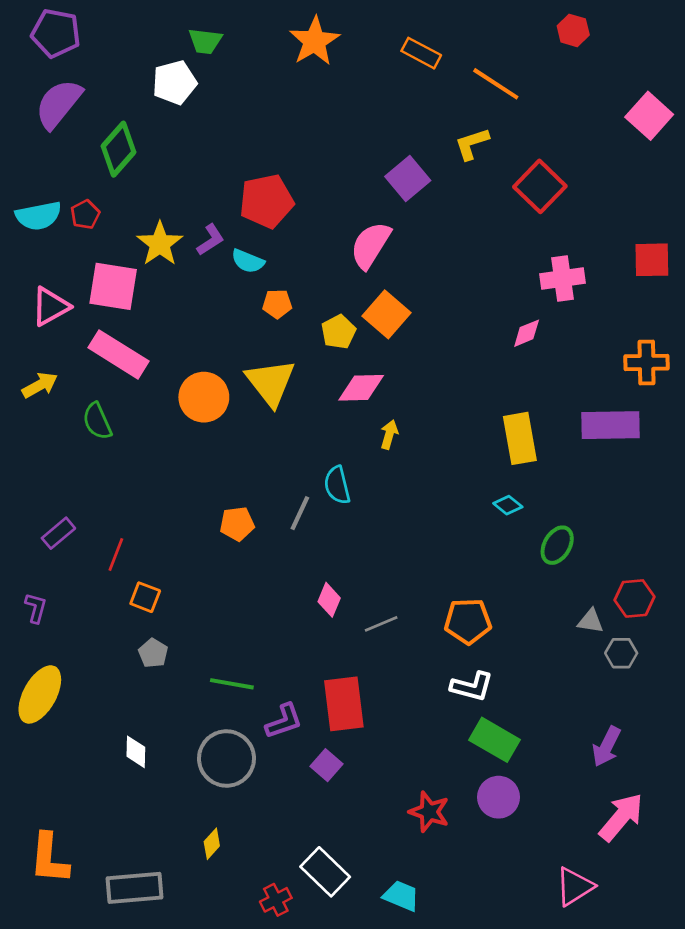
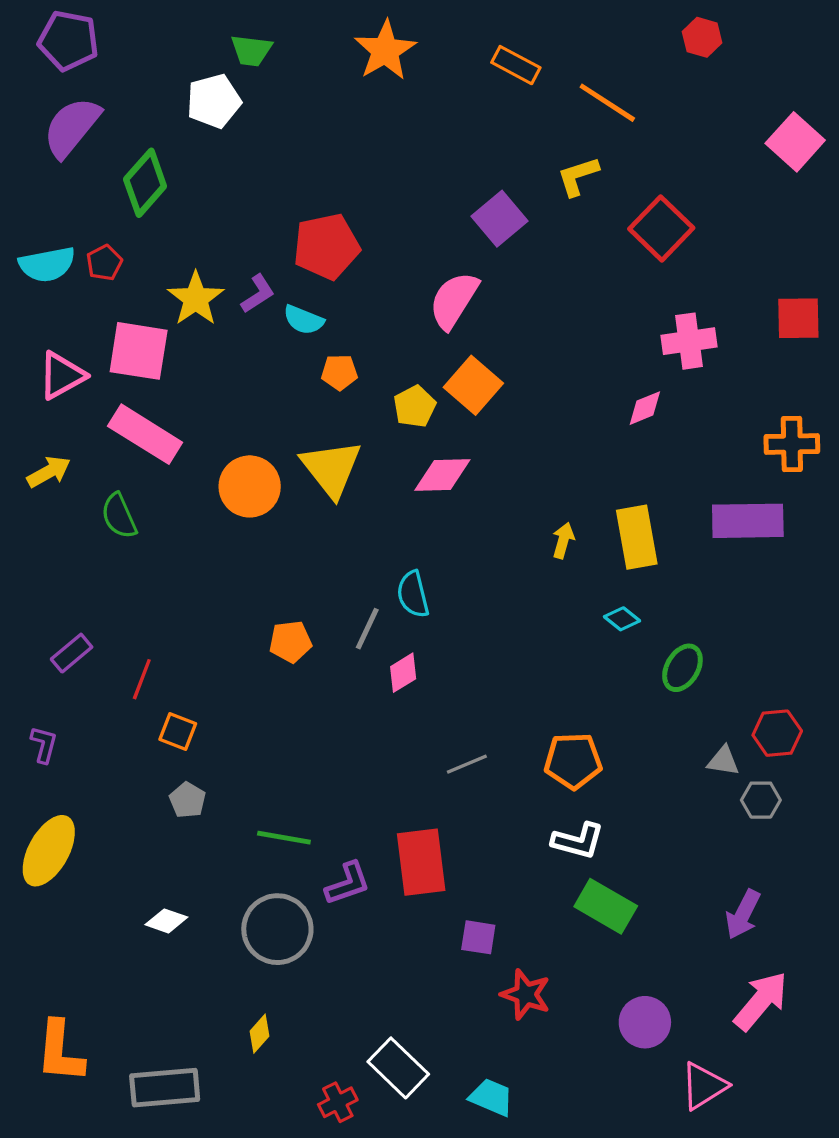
yellow arrow: (389, 434) -> (563, 540), moved
pink diamond: (329, 600) -> (403, 673), moved, turned 36
white diamond: (136, 752) -> (166, 921), turned -72
purple square: (326, 765) -> (478, 937), moved, turned -32
purple circle: (499, 797) -> (645, 1022), moved

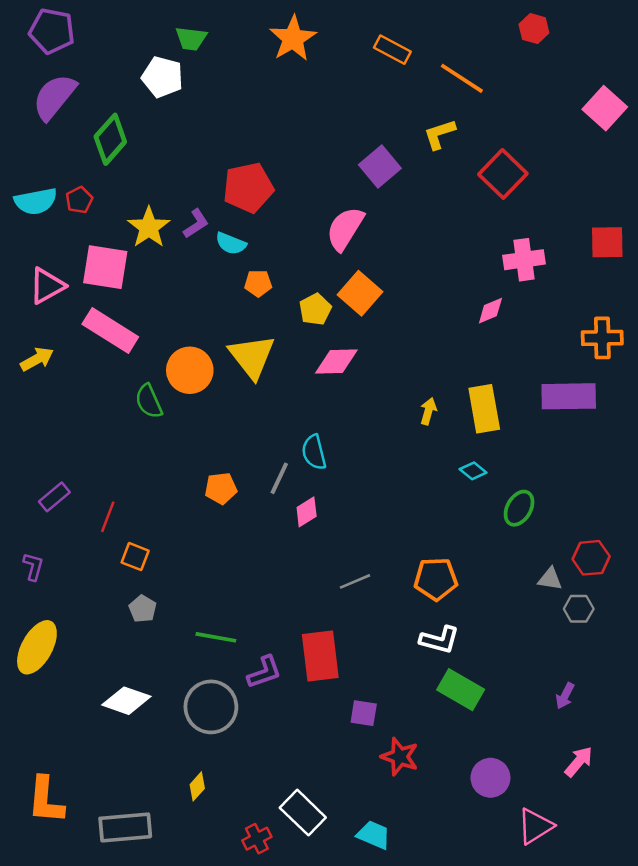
white pentagon: (214, 101) -> (162, 77), turned 30
green semicircle: (119, 516) -> (149, 401), moved
purple arrow: (743, 914) -> (565, 696), size x0.7
white diamond: (166, 921) -> (126, 701), size x1.5
pink arrow: (761, 1001) -> (579, 762), size x0.7

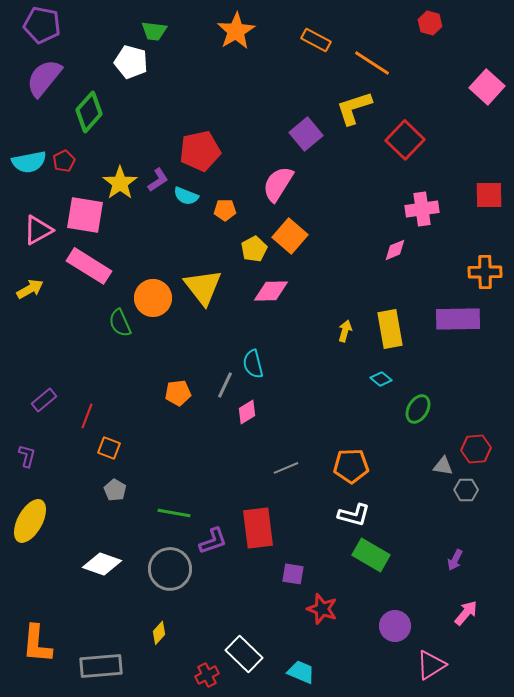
yellow L-shape: (440, 134) -> (354, 108), size x1.4
orange pentagon: (258, 283) -> (225, 210), moved

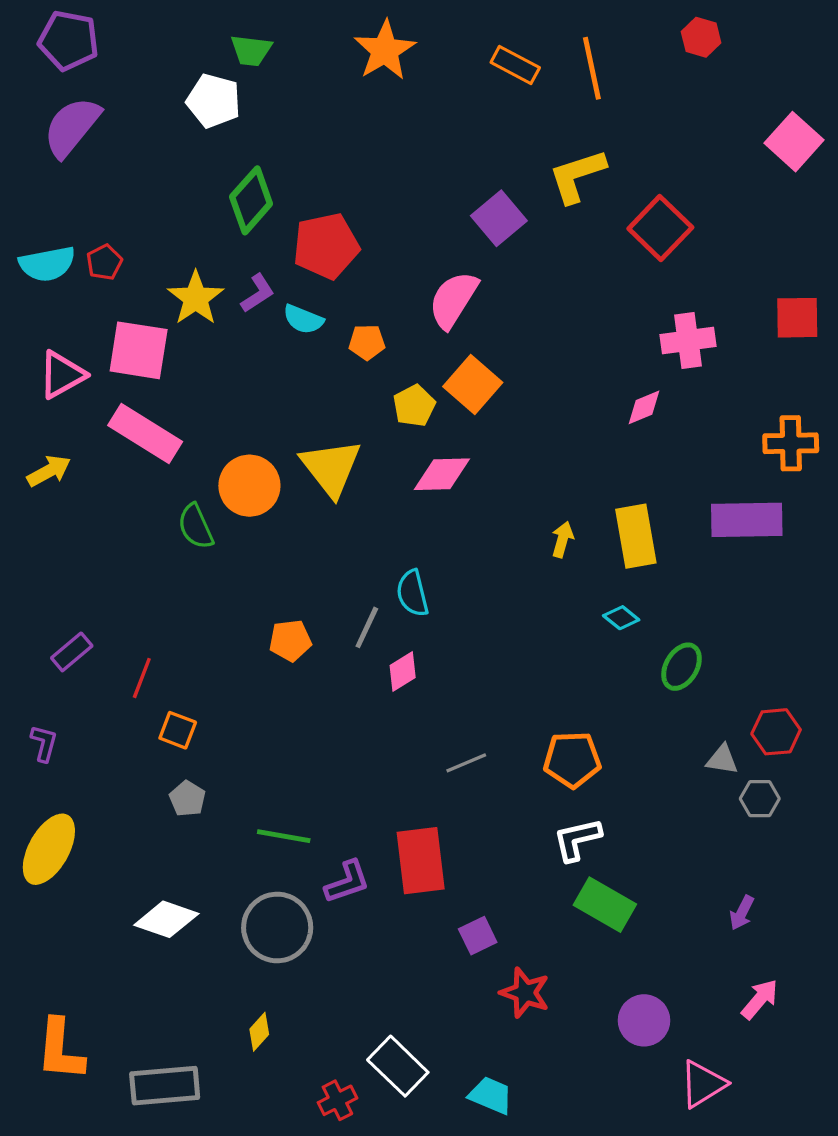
orange line: (372, 63) -> (592, 68), moved, turned 45
green diamond: (89, 112) -> (251, 200), moved
white L-shape: (354, 515) -> (577, 839), turned 152
purple square: (293, 574) -> (478, 936), turned -35

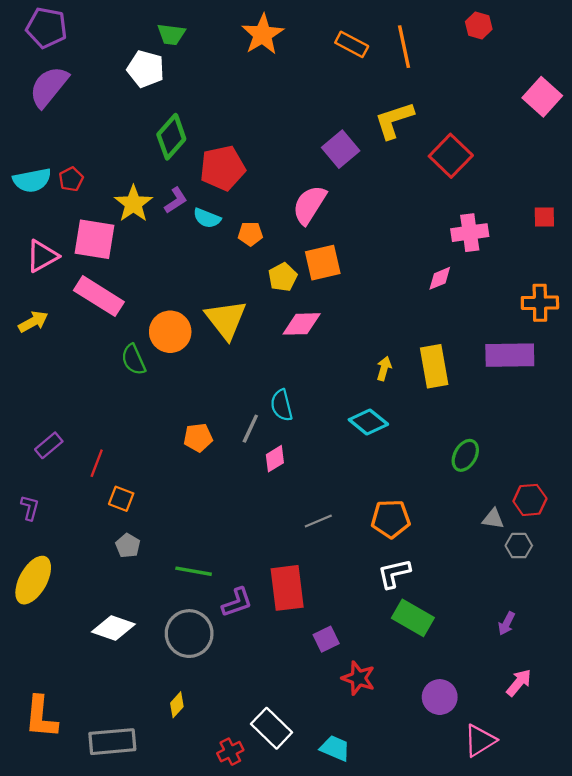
red square: (797, 318) -> (544, 217), size x0.7
orange square: (473, 385) -> (323, 263), turned 36
cyan diamond: (621, 618) -> (368, 422), moved, size x1.6

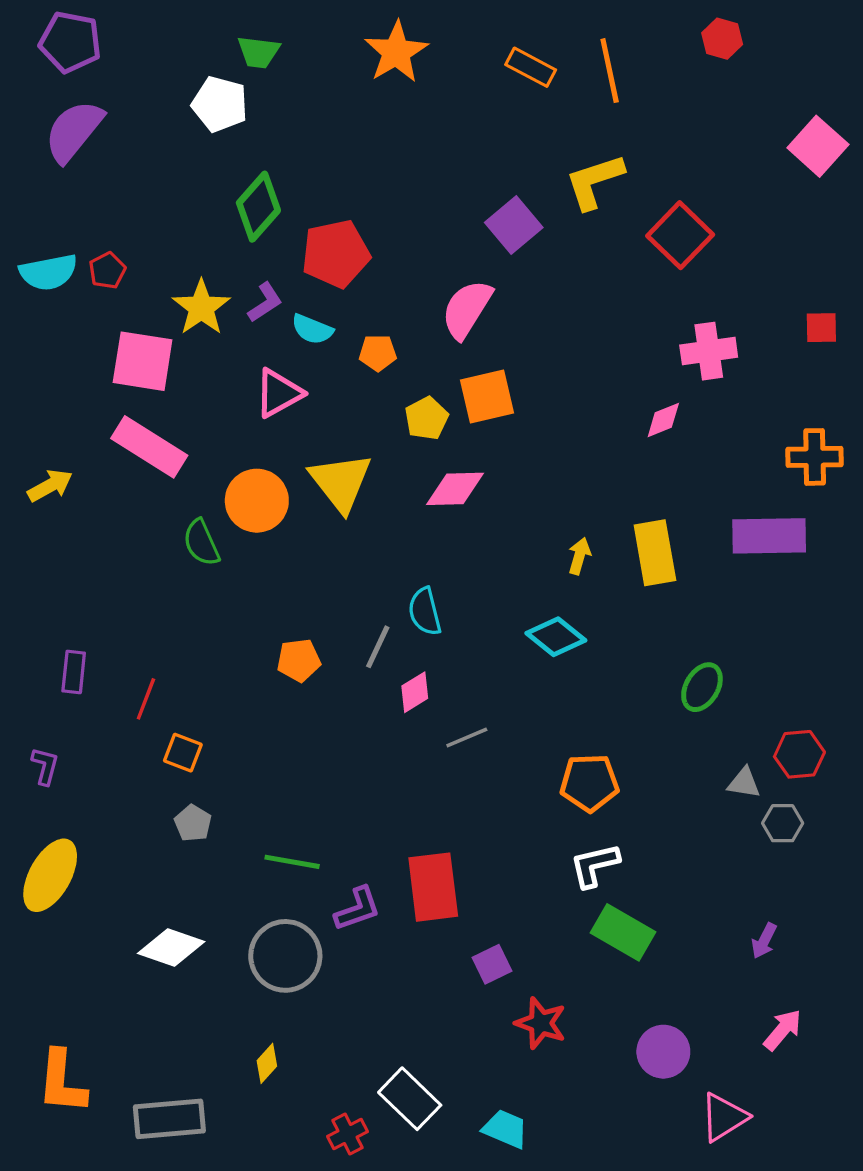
pink triangle: (42, 256) -> (279, 393), moved
purple rectangle: (49, 445) -> (74, 672), turned -44
gray line: (318, 521) -> (467, 738), moved

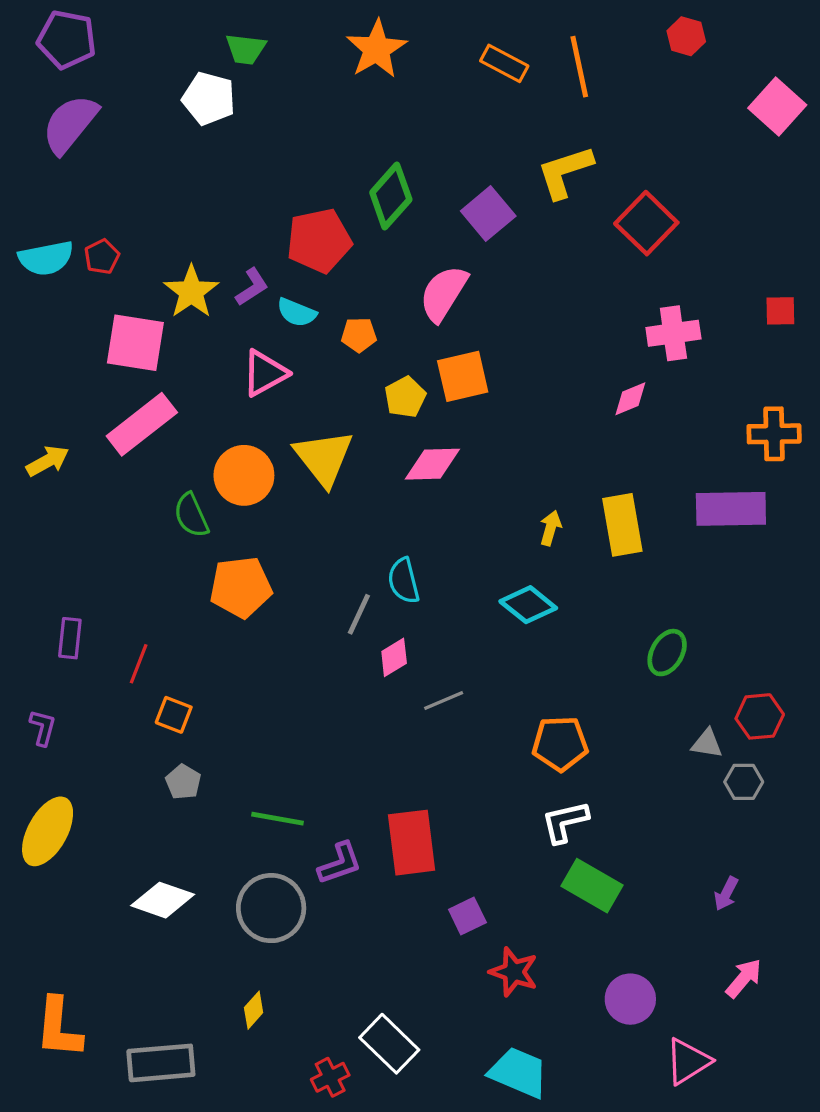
pink square: (818, 146) -> (777, 107), moved
green diamond: (258, 207) -> (391, 196), moved
pink rectangle: (149, 447) -> (142, 424), turned -70
orange pentagon: (299, 660) -> (241, 587), moved, size x1.5
cyan trapezoid: (505, 1129) -> (519, 1072), moved, size x1.4

